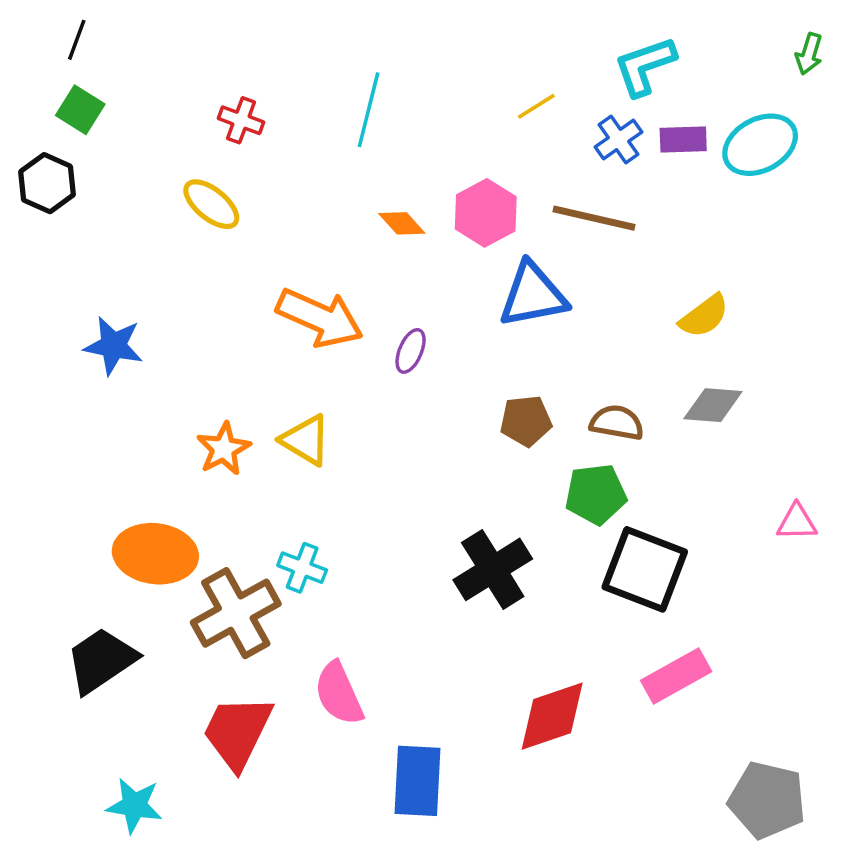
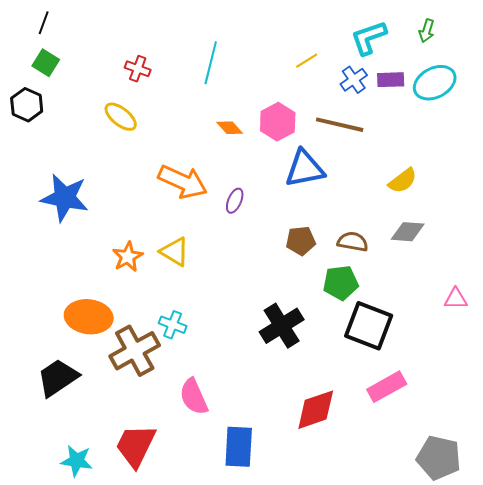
green arrow: (809, 54) -> (427, 31), moved
blue star: (113, 346) -> (65, 198), size x1.4
red trapezoid: (238, 732) -> (136, 446), moved

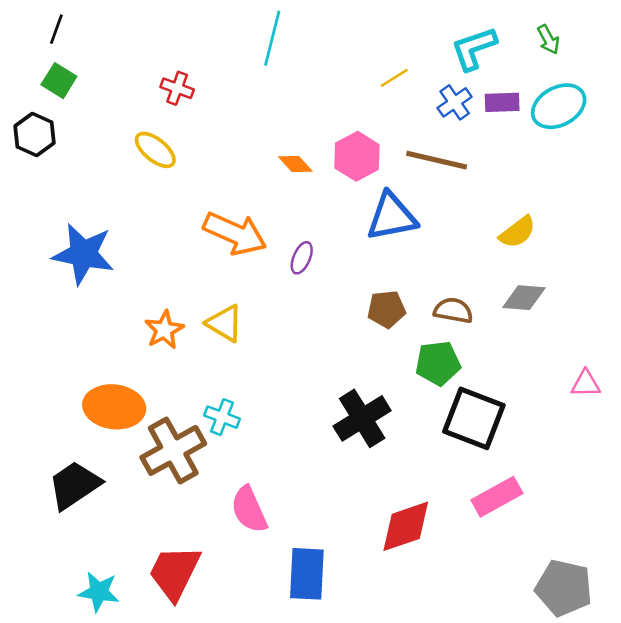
green arrow: (427, 31) -> (548, 39), turned -45
cyan line: (211, 63) -> (272, 38), moved

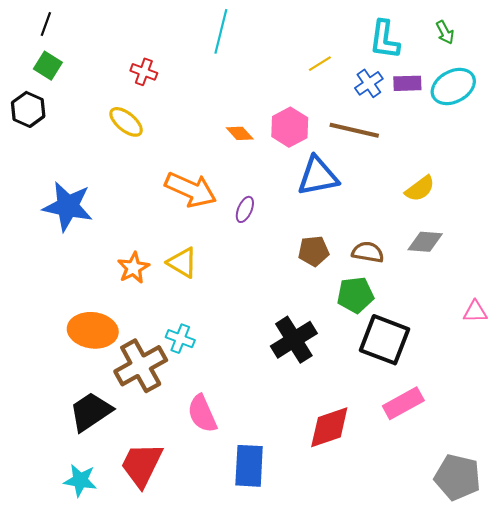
cyan L-shape: (474, 48) -> (385, 40), turned -63
black trapezoid: (74, 485) -> (91, 412), moved

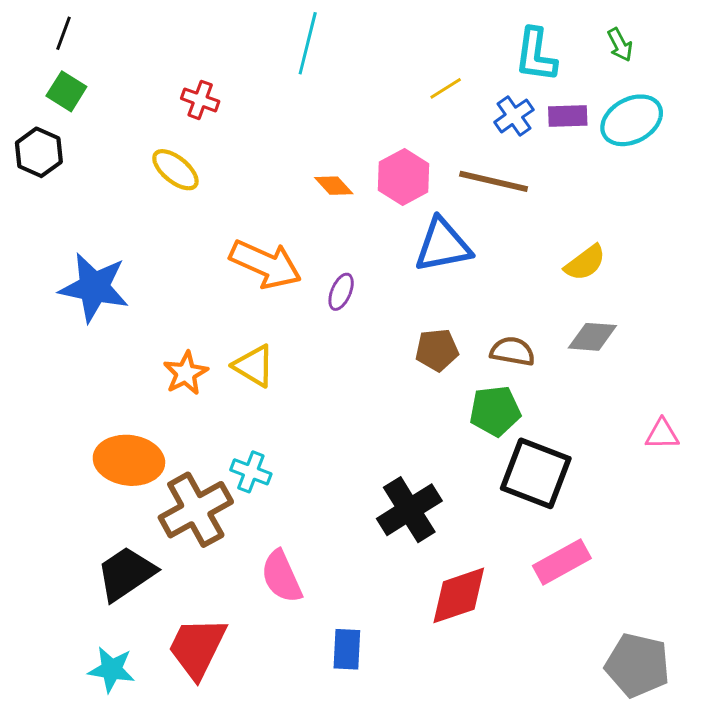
black cross: (294, 340) -> (409, 510), moved
blue rectangle: (249, 466) -> (347, 649), size x0.7

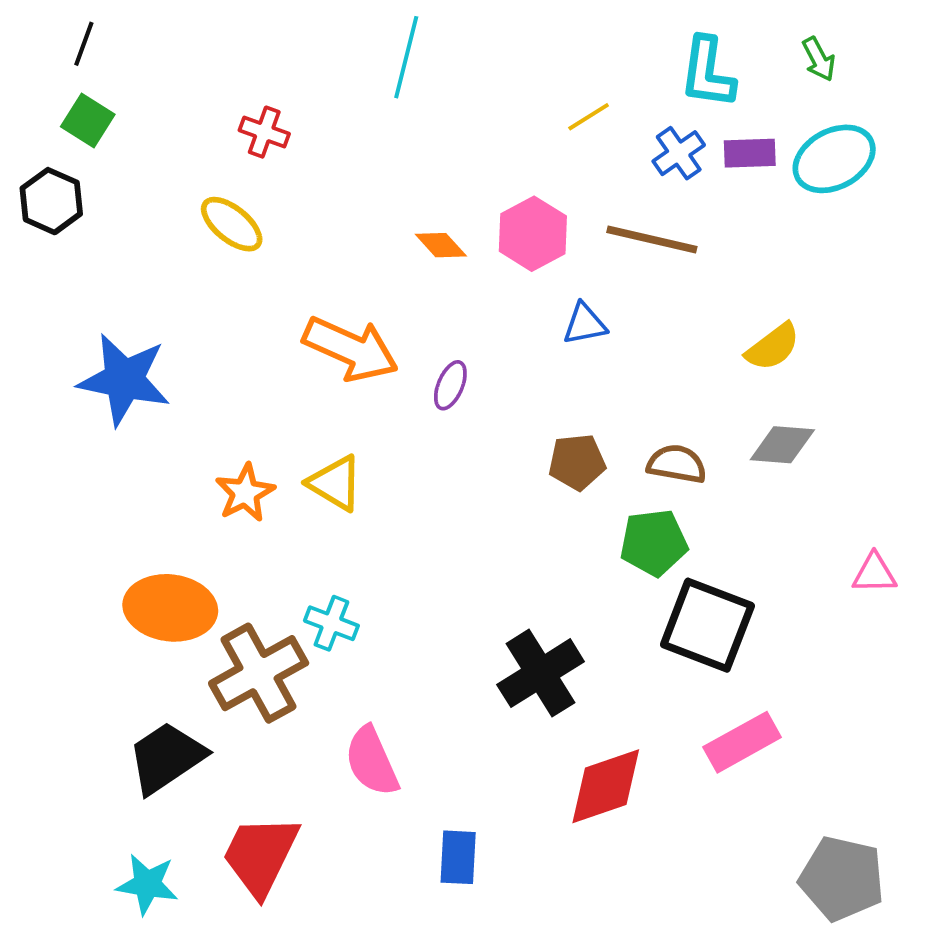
blue triangle: (443, 245) -> (585, 324), size x0.6

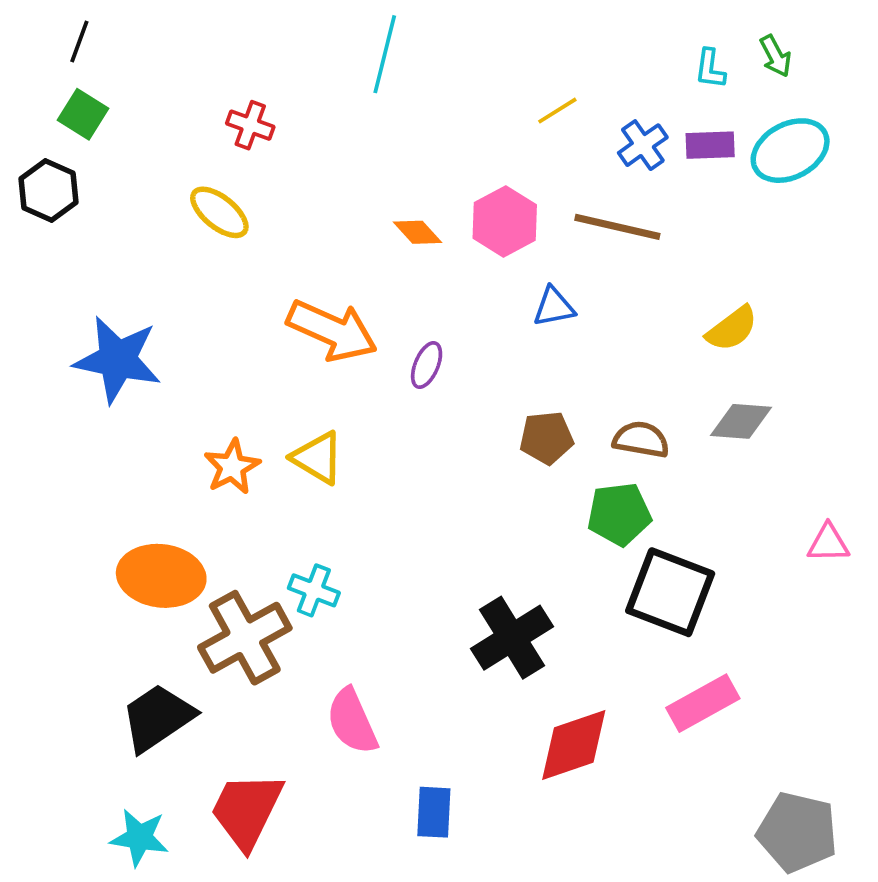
cyan L-shape: (707, 73) -> (710, 69), moved, size x0.6

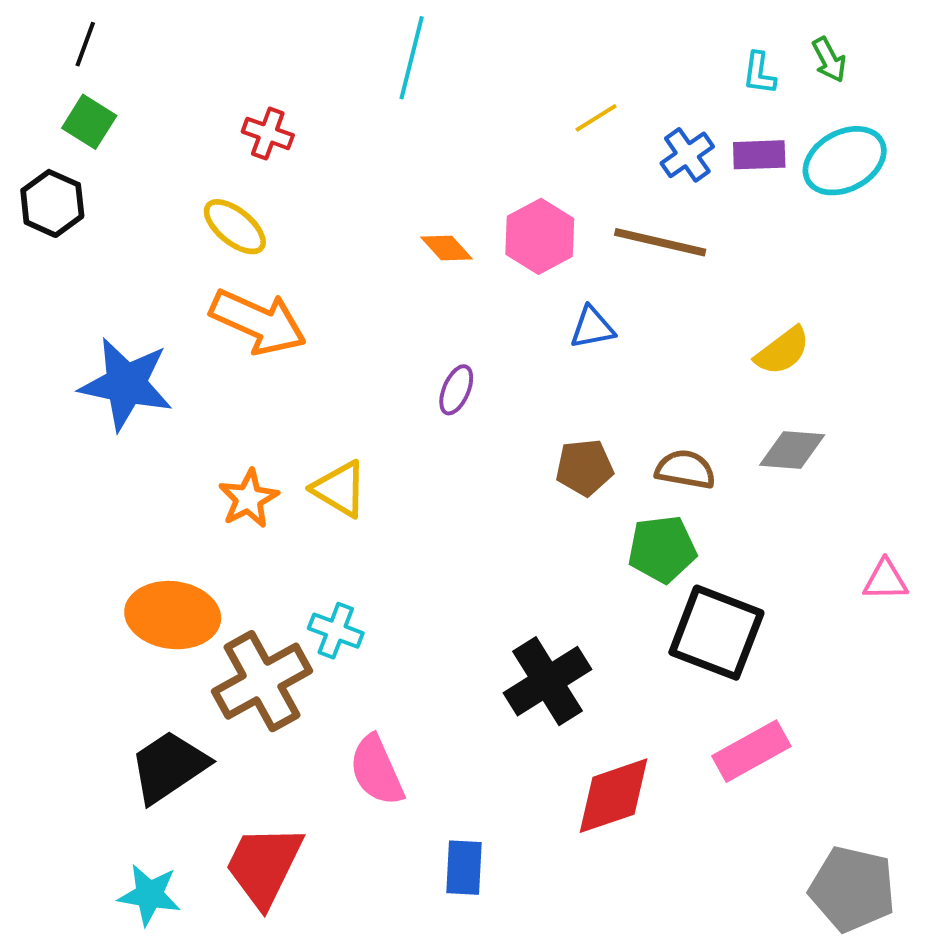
orange arrow: (332, 330) -> (258, 322), moved

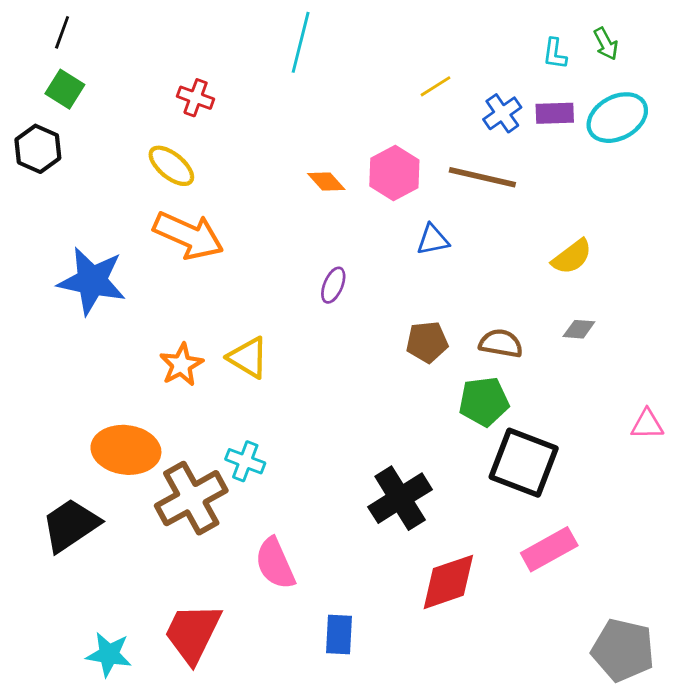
gray diamond: (792, 450) -> (579, 329), size x0.7
black trapezoid: (169, 767) -> (71, 525), moved

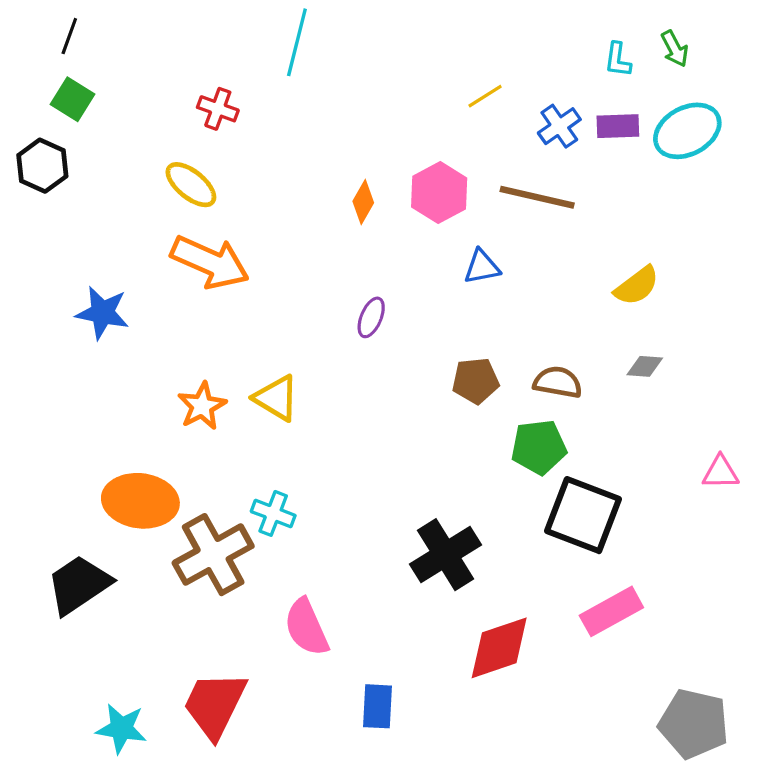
cyan line: (301, 42) -> (297, 42), moved
orange diamond: (326, 181) -> (363, 202), turned 72
blue star: (92, 281) -> (102, 313), size x0.7

